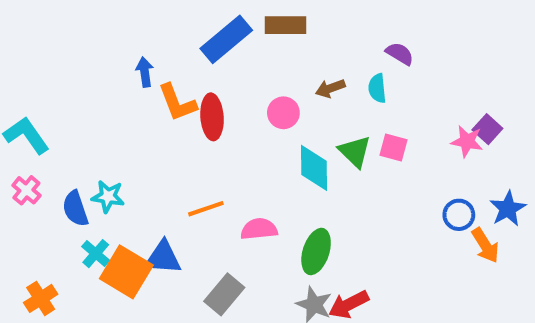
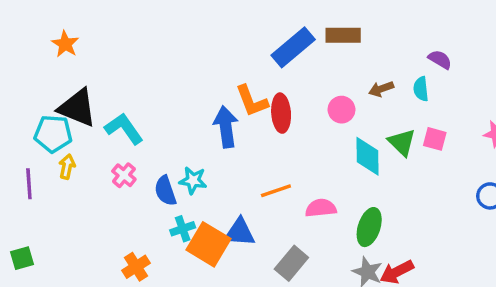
blue arrow: (145, 72) -> (226, 127), moved, size x1.6
cyan cross: (96, 254) -> (183, 229), turned 30

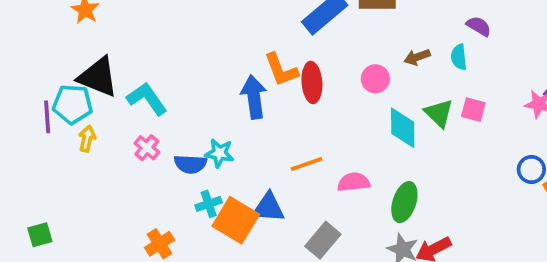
purple line: (29, 184) -> (47, 117), moved
blue semicircle: (165, 191) -> (190, 164), turned -68

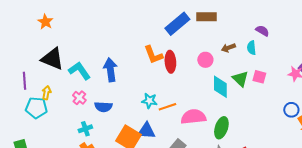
blue arrow: (254, 97) -> (110, 70), moved
cyan pentagon: (73, 104) -> (36, 108), moved
cyan star: (219, 153) -> (149, 101), moved
pink semicircle: (354, 182) -> (193, 117), size x1.4
cyan cross: (209, 204) -> (85, 129), moved

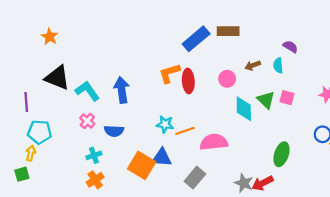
orange L-shape: (153, 55) -> (169, 73), turned 95
yellow arrow: (46, 93) -> (31, 153), moved
green ellipse: (221, 128) -> (281, 154), moved

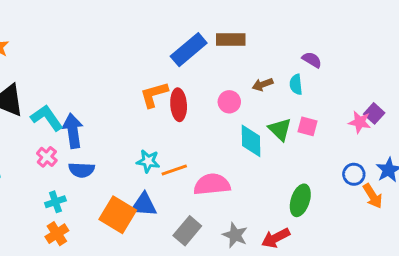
blue arrow: (122, 90) -> (73, 131), moved
gray star: (244, 183) -> (235, 235), moved

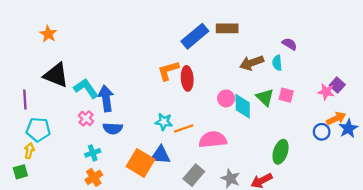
brown arrow: (263, 84) -> (252, 63), size x1.5
pink circle: (229, 102) -> (226, 98), moved
orange arrow: (373, 196) -> (336, 118), moved, turned -84

